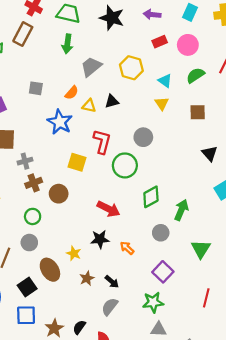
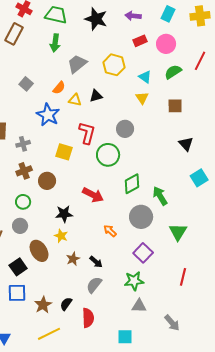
gray square: (36, 88) -> (26, 84), turned 32
gray cross: (25, 161) -> (23, 144), moved
green arrow: (181, 210) -> (160, 196), turned -54
gray circle: (161, 233) -> (141, 217), size x1.5
black star: (100, 239) -> (64, 214), moved

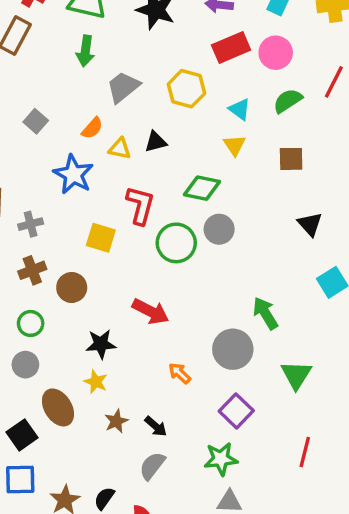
red rectangle: (140, 41) -> (231, 48), size x1.5
gray circle: (125, 129) -> (219, 229), moved
green diamond: (132, 184) -> (202, 188), moved, turned 40

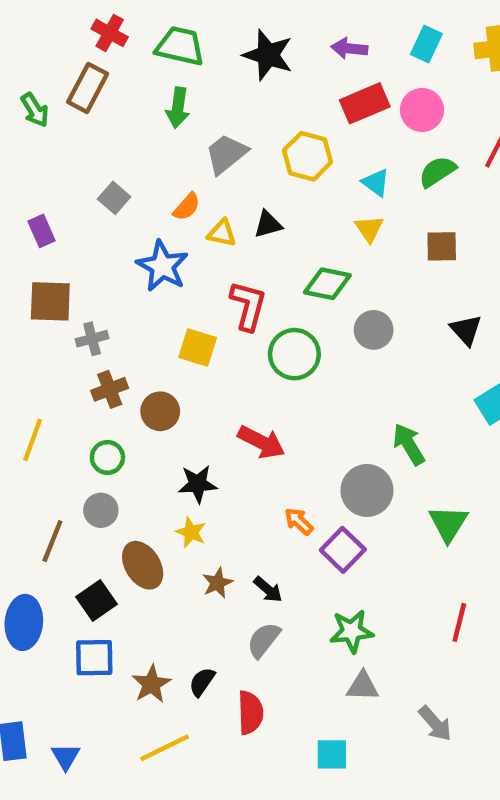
gray cross: (31, 224) -> (92, 339), moved
gray circle: (219, 229) -> (374, 330), moved
purple square: (236, 411) -> (343, 550), moved

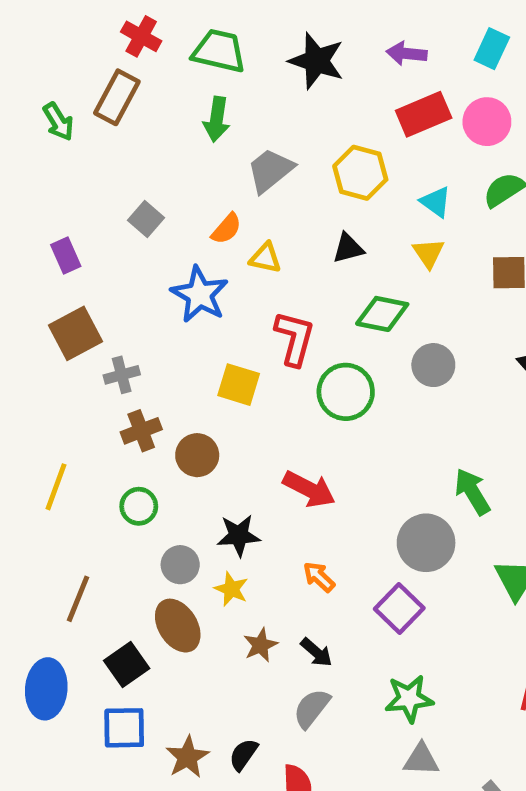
black triangle: (268, 224) -> (348, 248), moved
brown square: (50, 301) -> (75, 333), turned -30
gray circle: (101, 510) -> (180, 565), moved
orange arrow: (299, 521) -> (319, 577), moved

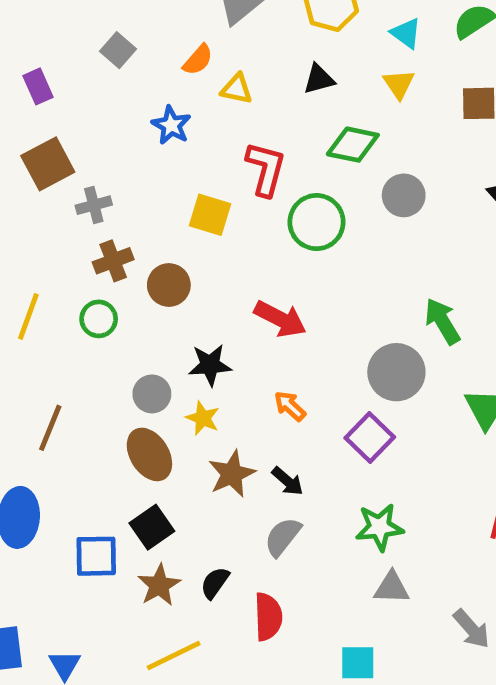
blue star: (200, 294) -> (171, 125), size x0.7
green circle: (139, 506) -> (99, 319), moved
brown star: (260, 645) -> (232, 474), size x1.4
black square: (127, 665) -> (152, 527), moved

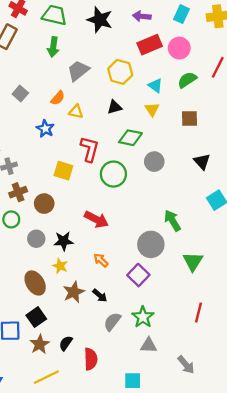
gray circle: (152, 394) -> (36, 239), moved
green star: (379, 527) -> (143, 317), turned -30
gray semicircle: (283, 537) -> (112, 322), moved

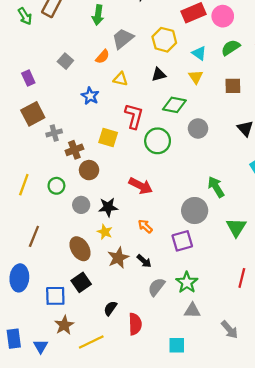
orange semicircle: (58, 98) -> (102, 57), moved
brown cross: (18, 192) -> (74, 150), moved
purple square: (138, 275) -> (182, 241), turned 30
brown star: (40, 344) -> (64, 325), moved

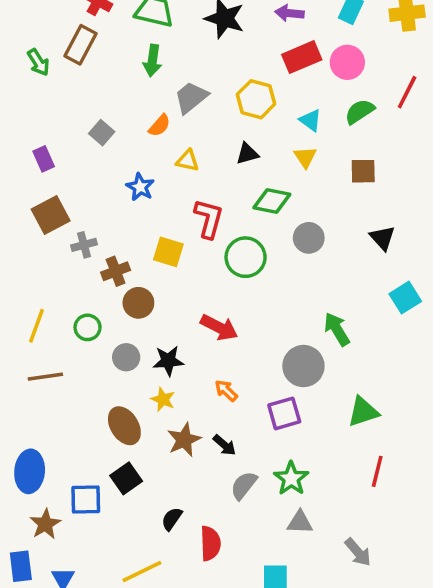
green triangle: (236, 227) -> (363, 412), moved, turned 40
brown line: (34, 236) -> (45, 377), moved, turned 60
brown star: (64, 325) -> (45, 524), moved

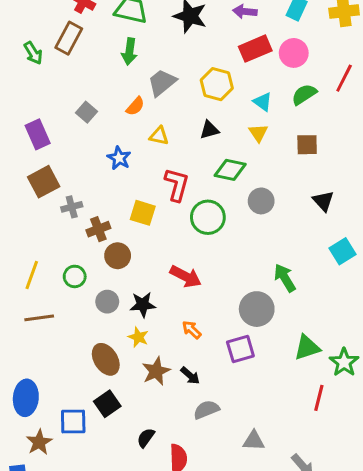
purple rectangle: (44, 159) -> (38, 134), size x1.4
green star: (291, 478) -> (344, 362), moved
gray semicircle: (244, 485) -> (206, 410), turned 30

